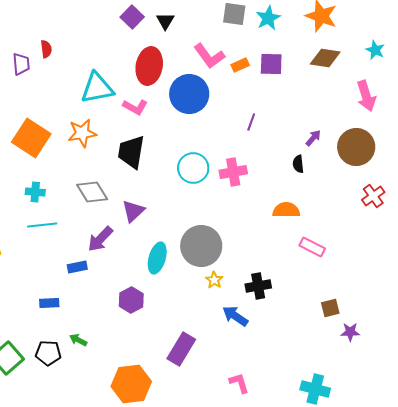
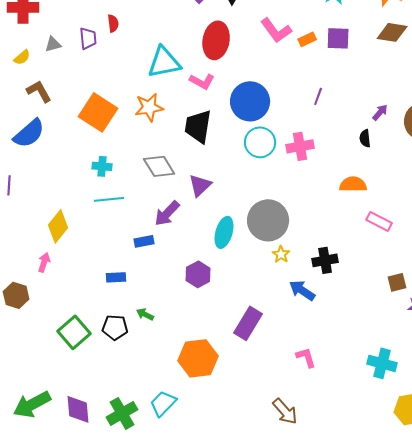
blue circle: (189, 94) -> (250, 101), moved

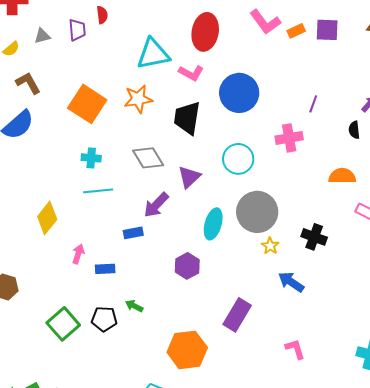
purple line: (318, 96) -> (313, 104), moved
cyan circle: (260, 142) -> (238, 159), moved
black cross: (325, 260) -> (314, 237), moved, turned 30
pink arrow: (44, 262) -> (78, 254), moved

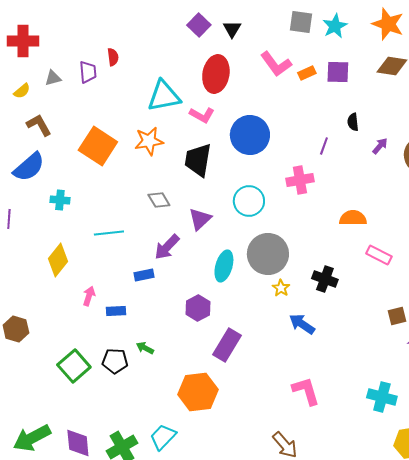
black semicircle: (354, 130) -> (353, 122), moved
cyan cross: (91, 158) -> (60, 200), moved
gray diamond: (148, 158) -> (159, 200), size x0.7
purple rectangle: (237, 315) -> (227, 345), moved
pink L-shape: (295, 349) -> (306, 391), size x1.4

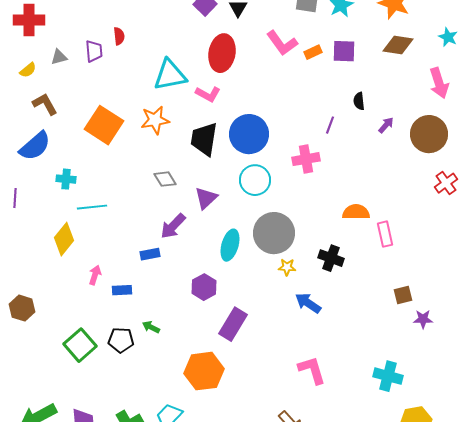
blue circle: (250, 135) -> (249, 134), moved
orange semicircle: (353, 218) -> (356, 212), moved
cyan line: (109, 233) -> (92, 207), moved
pink rectangle: (379, 255) -> (385, 234), turned 50
yellow star: (281, 288) -> (287, 267), turned -30

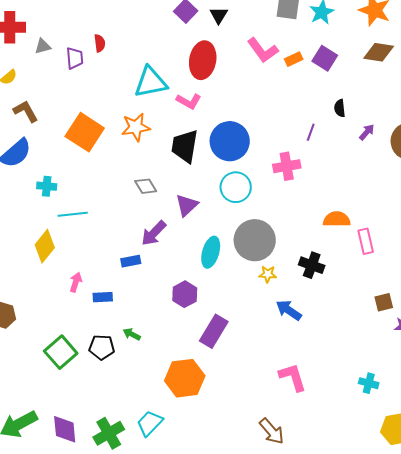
purple square: (344, 51) -> (325, 58), turned 30
gray triangle: (59, 57) -> (43, 46), moved
cyan cross: (388, 376) -> (369, 383), size x0.7

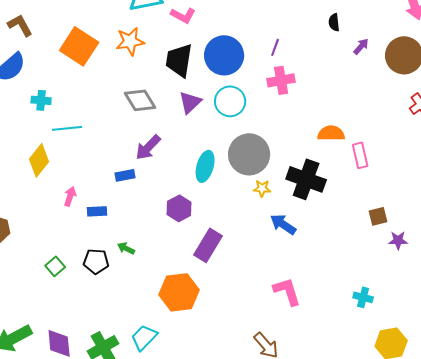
purple line: (311, 132) -> (275, 47), moved
gray diamond: (146, 186) -> (140, 100), size x1.4
purple triangle: (187, 205) -> (190, 102), moved
black cross: (312, 265) -> (306, 179), size x1.5
green square: (61, 352) -> (55, 266), size x0.6

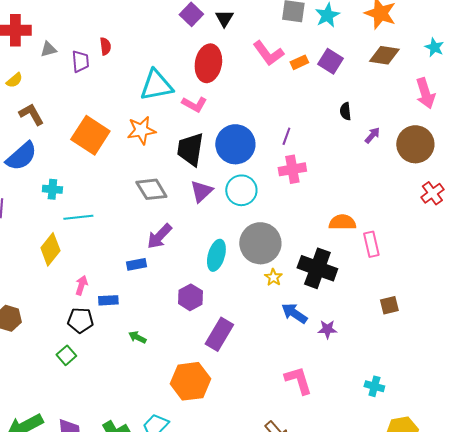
yellow star: (262, 188) -> (273, 277), turned 30
purple star: (398, 240) -> (327, 329), moved
black pentagon: (96, 261) -> (80, 320), moved

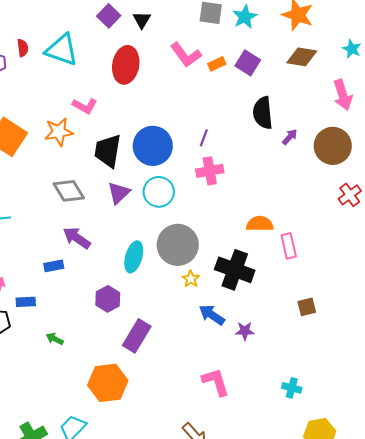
cyan triangle: (156, 85) -> (62, 50), moved, turned 30
pink L-shape: (194, 104) -> (85, 106), moved
black semicircle: (345, 111) -> (263, 113), size x1.8
purple arrow: (159, 236) -> (77, 238), turned 80

